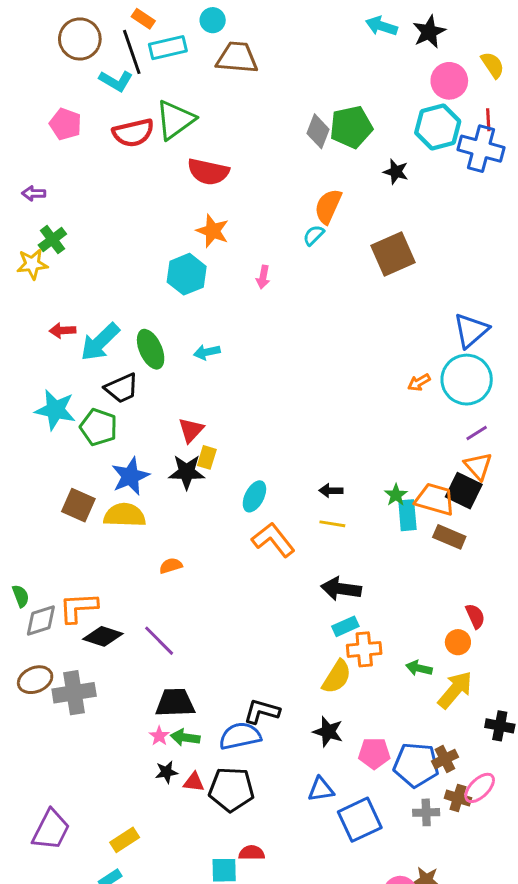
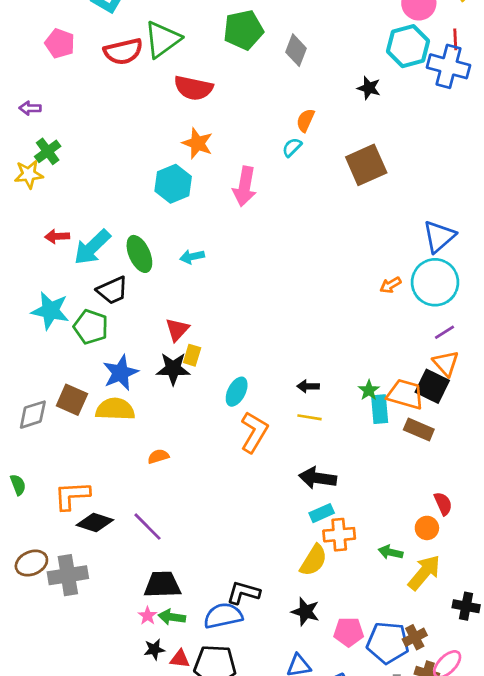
green pentagon: (351, 127) -> (243, 30), moved
orange semicircle: (328, 206) -> (305, 120), size x0.7
pink arrow: (263, 277) -> (245, 186), size x1.8
orange L-shape: (273, 540) -> (254, 432), turned 69
gray diamond: (41, 621) -> (33, 415), moved

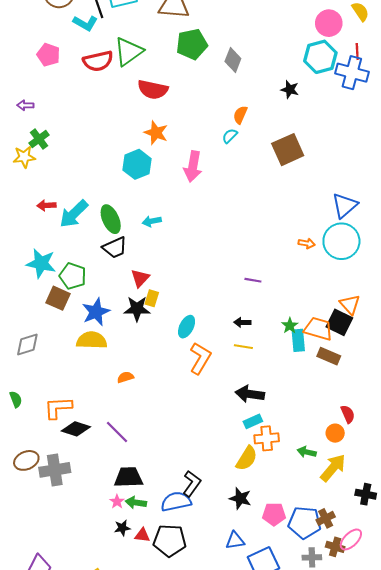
orange arrow: (390, 285) -> (307, 243), turned -140
black trapezoid: (112, 290) -> (115, 248), moved
purple line: (444, 332) -> (253, 280), moved, turned 42
brown square: (72, 400) -> (58, 298), moved
black L-shape: (243, 593) -> (192, 484), turned 110

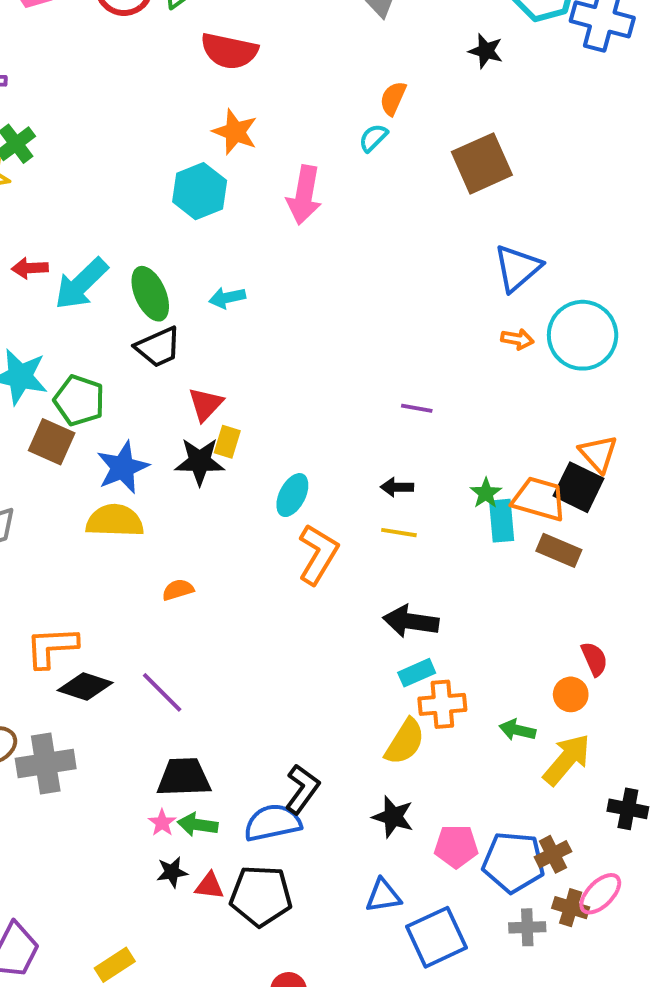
blue triangle: (345, 205) -> (517, 268), moved

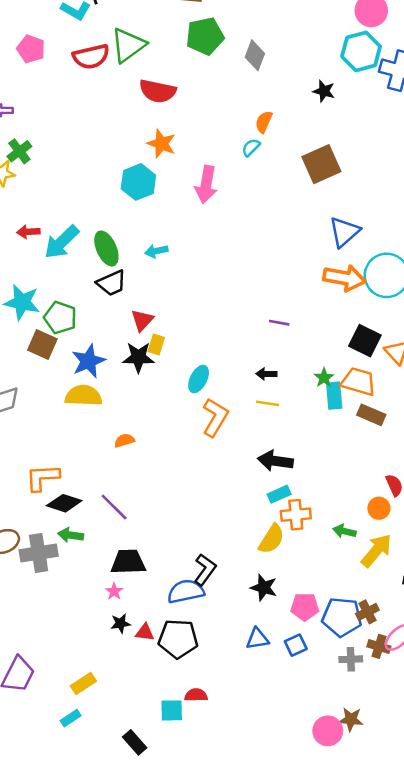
orange arrow: (517, 339) -> (344, 278), size x2.0
black square: (579, 487) -> (365, 341), moved
green arrow: (198, 825) -> (71, 535), moved
blue square: (436, 937) -> (296, 645), moved, size x0.6

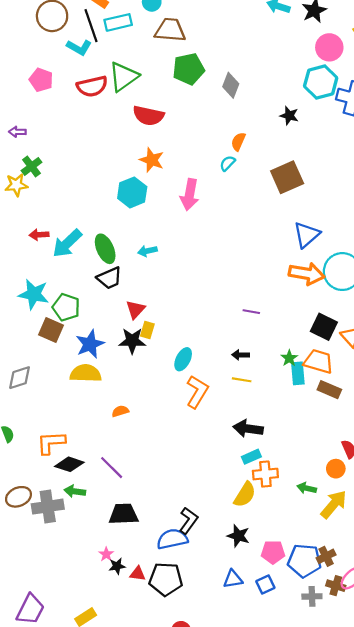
pink star: (114, 591) -> (106, 554), moved

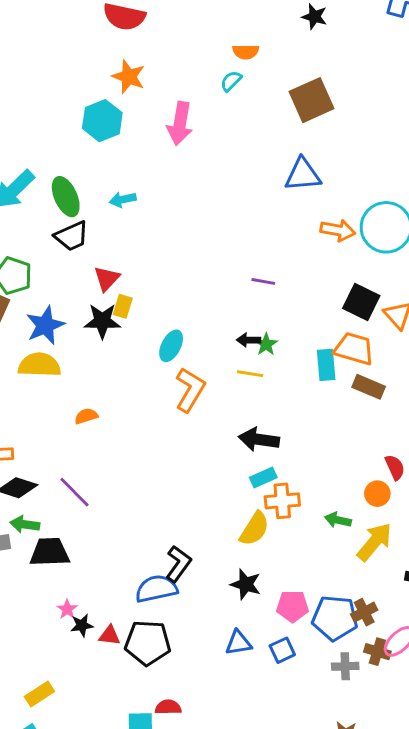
orange semicircle: (238, 142) -> (246, 52), turned -114
blue triangle: (307, 235) -> (303, 175), moved, turned 36
orange arrow: (307, 274) -> (338, 230), size x0.7
green star: (289, 358) -> (266, 344), moved
black trapezoid: (124, 514) -> (50, 552), moved

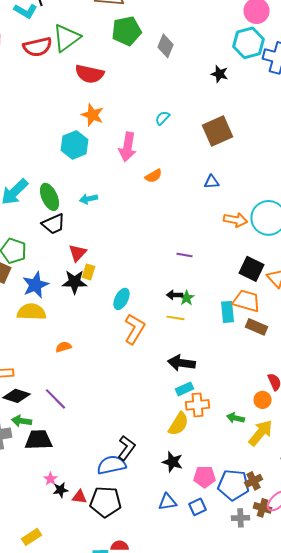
orange semicircle: (246, 52) -> (154, 176), moved, turned -30
blue triangle: (303, 175) -> (212, 182), size x0.6

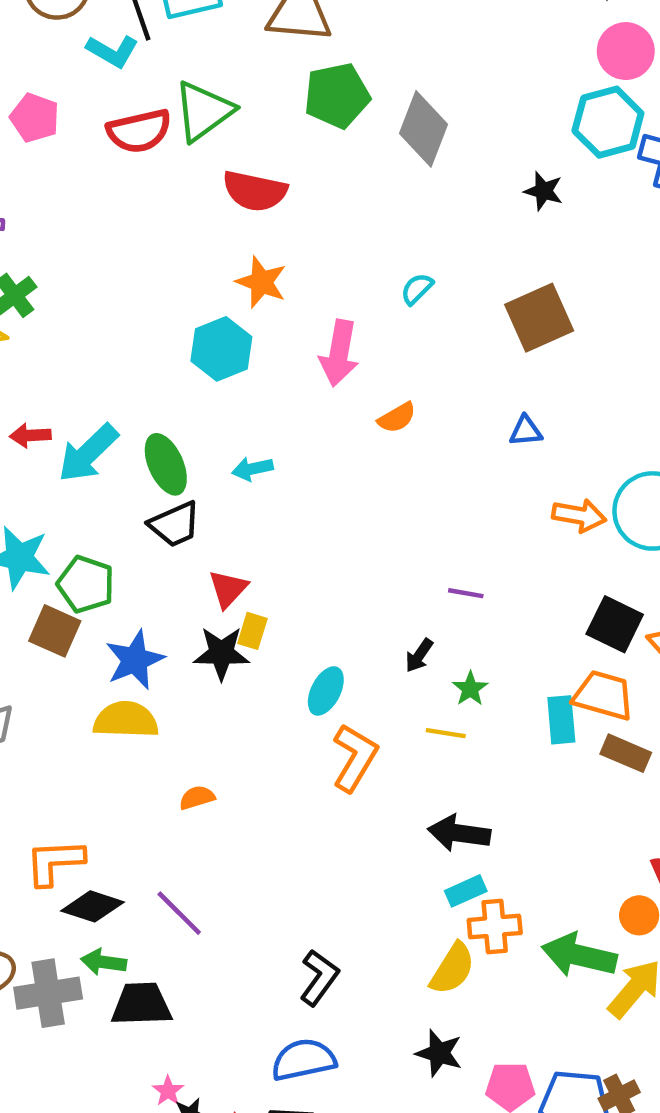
gray diamond: (166, 46) -> (424, 129), size x1.4
black arrow: (174, 295) -> (419, 655), moved, turned -56
green arrow: (236, 418) -> (579, 955), size x1.8
black L-shape: (126, 448) -> (319, 978), moved

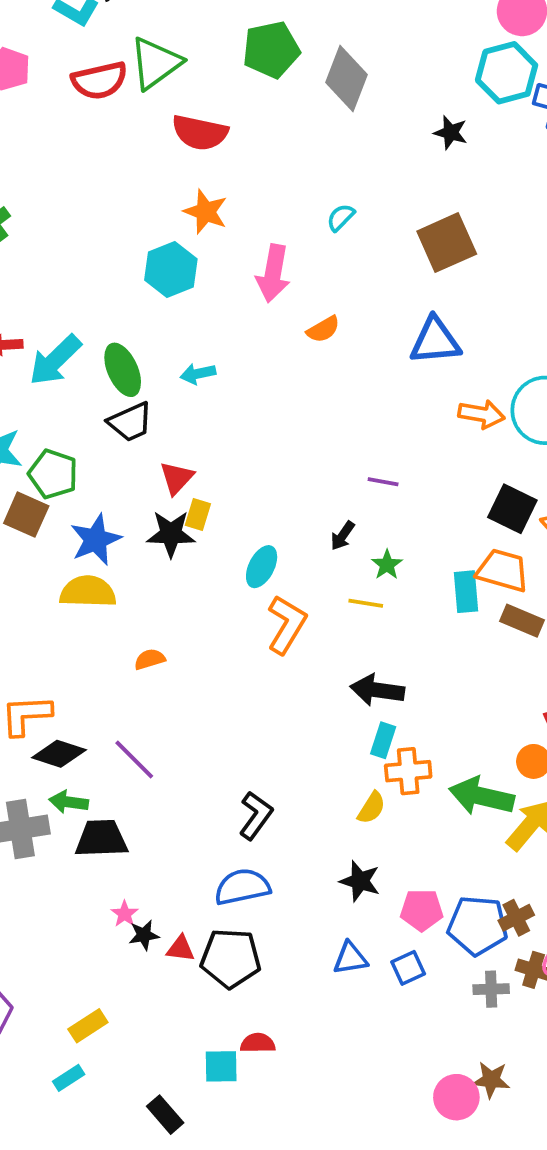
blue triangle: (526, 431) -> (435, 341), size x1.8
cyan rectangle: (466, 891) -> (383, 740), turned -48
yellow semicircle: (452, 969) -> (372, 808), size x0.7

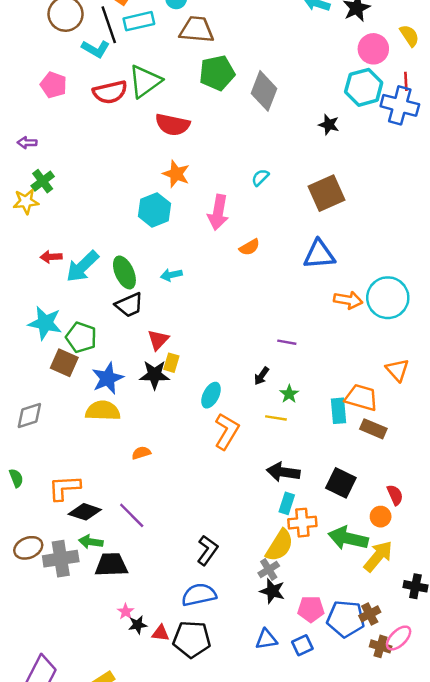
black square: (512, 509) -> (341, 483), moved
yellow semicircle: (372, 808) -> (280, 545), size x1.6
gray cross: (491, 989) -> (269, 569), moved, turned -30

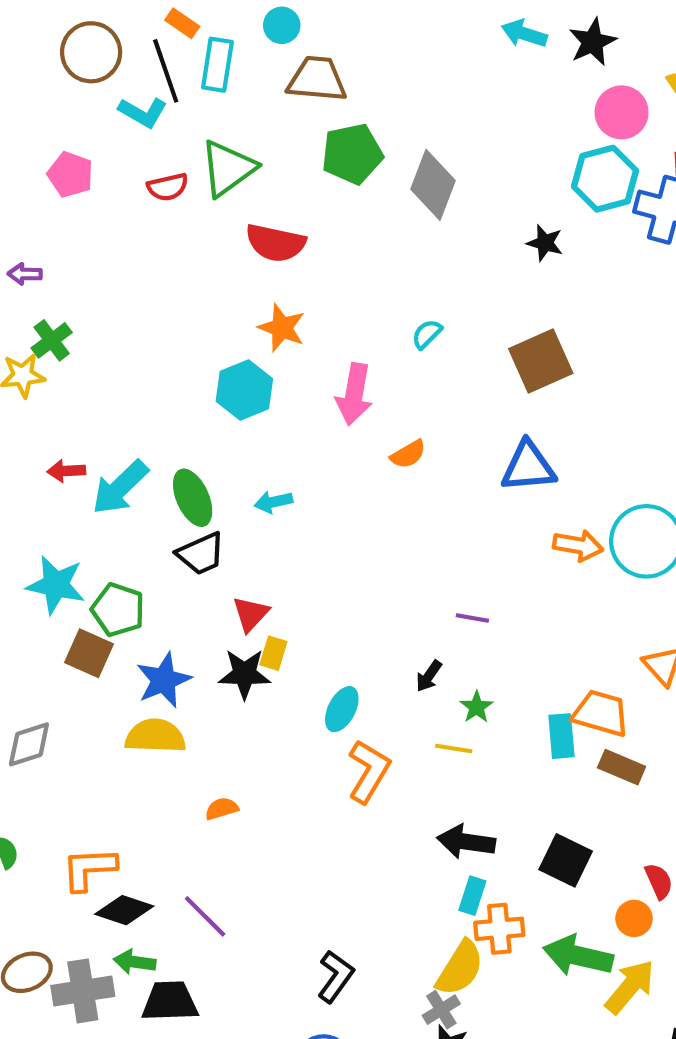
cyan rectangle: (139, 21) -> (217, 65), turned -68
red semicircle: (110, 92) -> (168, 187), size x0.7

